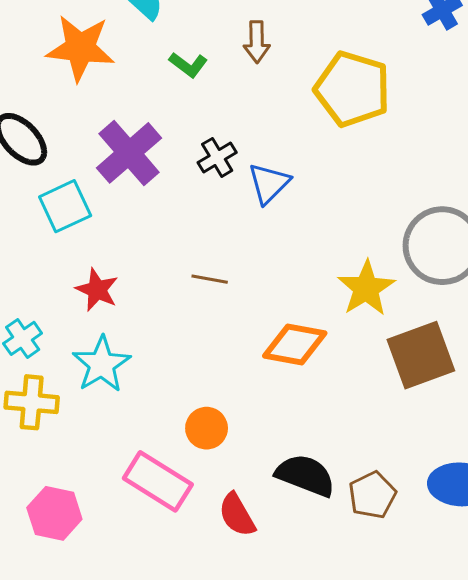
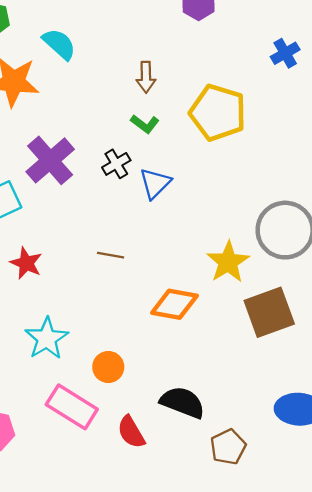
green L-shape: (188, 65) -> (145, 124), moved
cyan star: (102, 364) -> (47, 338), moved
brown pentagon: (372, 495) -> (228, 447), moved

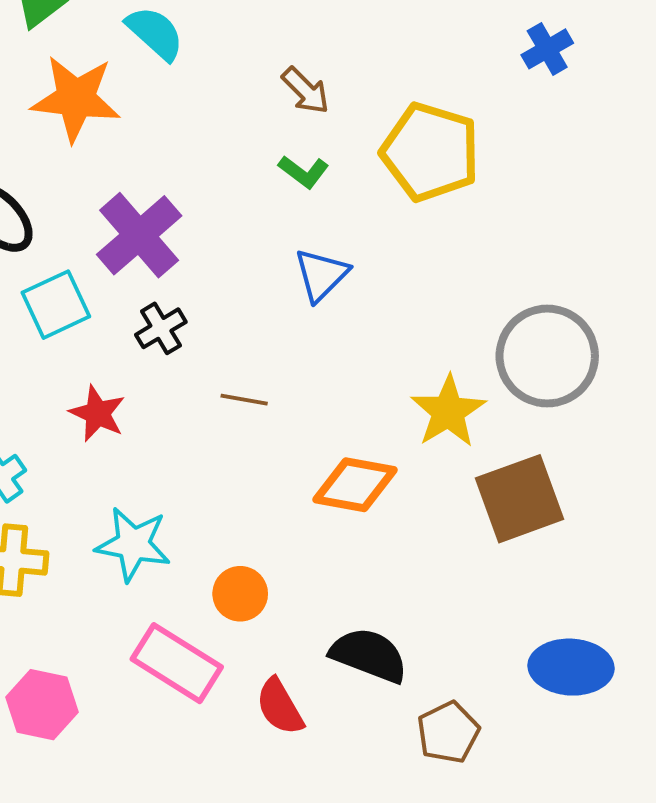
brown arrow: (146, 77) -> (306, 91), turned -44
black cross: (116, 164) -> (161, 328), moved
cyan star: (47, 338) -> (133, 544), turned -30

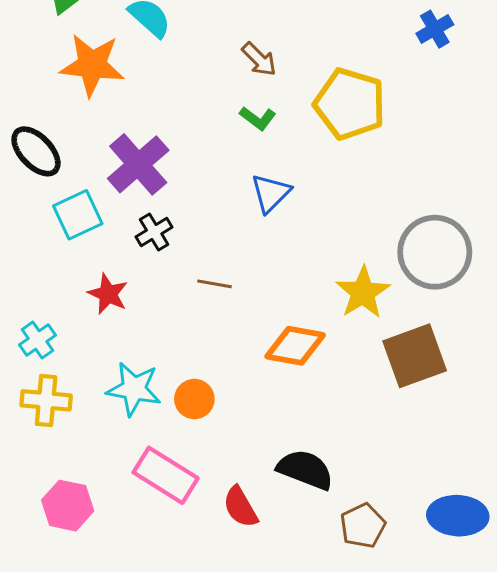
orange circle: (240, 594) -> (194, 399), moved
blue ellipse: (571, 667) -> (458, 516), moved

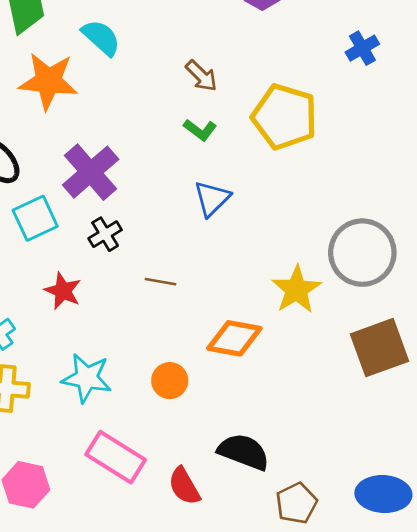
brown square: (415, 356) -> (380, 348), moved
orange circle: (194, 399) -> (170, 381), moved

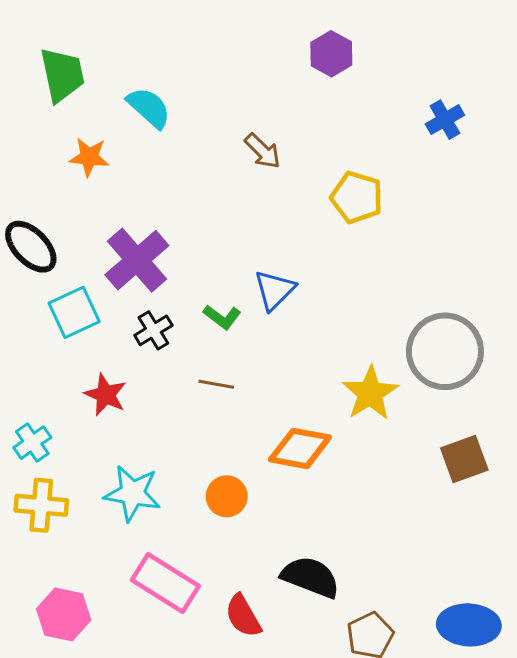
orange star: (48, 81) -> (89, 157), size x0.6
yellow pentagon: (285, 117) -> (357, 197), size x0.7
green L-shape: (200, 130) -> (222, 317), moved
brown square: (380, 348) -> (464, 459), size x0.7

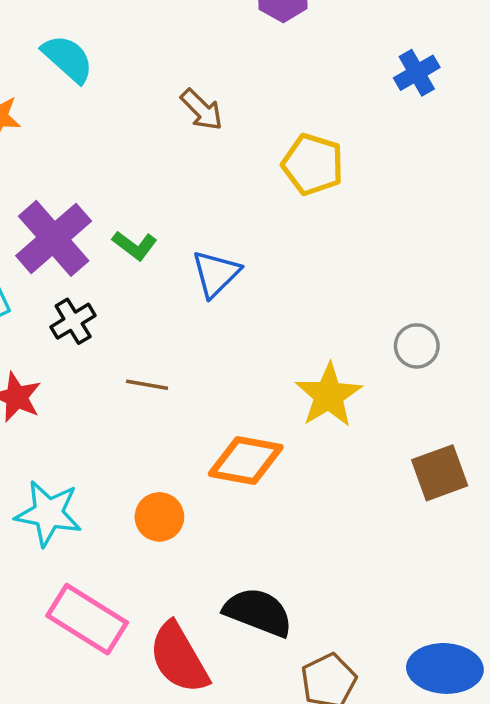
green L-shape: (222, 317) -> (135, 245), moved
gray circle: (445, 351) -> (417, 346), size x0.5
red semicircle: (243, 616) -> (179, 658), size x1.4

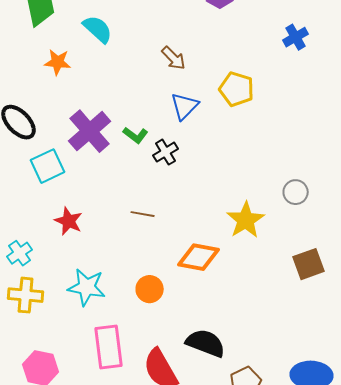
blue triangle: (216, 274) -> (185, 106), moved
black cross: (73, 321) -> (166, 152), moved
pink rectangle: (87, 619) -> (109, 347), turned 51

